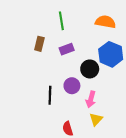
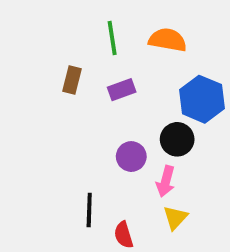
orange semicircle: (105, 22) -> (168, 40), moved
black circle: (90, 69) -> (177, 139), moved
black line: (50, 95) -> (89, 210), moved

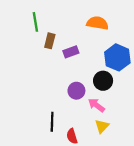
green line: (112, 38) -> (35, 22), moved
brown rectangle: (72, 80) -> (50, 41), moved
pink arrow: (166, 181) -> (96, 105), turned 112

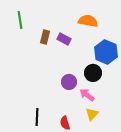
green line: (35, 22) -> (20, 20), moved
purple rectangle: (71, 52) -> (64, 39), moved, turned 48
black line: (52, 122) -> (37, 117), moved

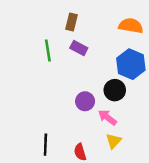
green line: (20, 20) -> (48, 50), moved
orange semicircle: (88, 21) -> (131, 26), moved
brown rectangle: (45, 37) -> (71, 22), moved

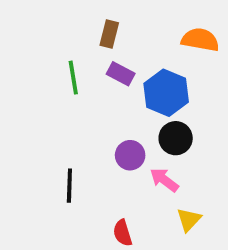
blue hexagon: (131, 64) -> (166, 93), moved
yellow triangle: (114, 141) -> (189, 220), moved
black line: (45, 145) -> (69, 186), moved

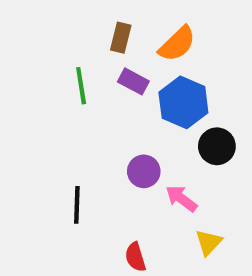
orange semicircle: (200, 40) -> (177, 44), moved, turned 126
black circle: (176, 138) -> (217, 146), moved

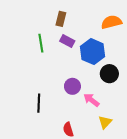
orange semicircle: (177, 44) -> (111, 22), moved, turned -150

